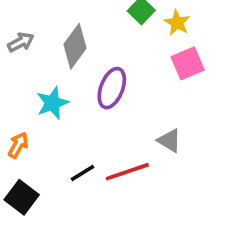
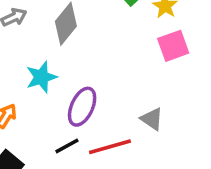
purple ellipse: (112, 88) -> (82, 107), moved

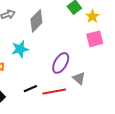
purple ellipse: (82, 107) -> (61, 63), moved

